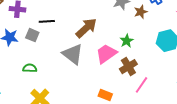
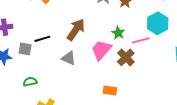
black line: (47, 21) -> (42, 39), moved
gray triangle: (73, 54) -> (69, 58), size x0.7
pink line: (142, 85) -> (141, 40), moved, turned 54

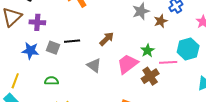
brown arrow: (76, 30) -> (107, 39), size x0.7

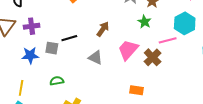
green star: (148, 51) -> (144, 22), moved

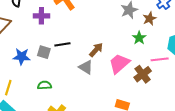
purple cross: (32, 26) -> (41, 16), moved
brown arrow: (103, 29) -> (96, 50), moved

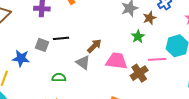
blue star: (22, 57) -> (21, 58), moved
pink trapezoid: (119, 64) -> (117, 61), turned 45
green semicircle: (45, 85) -> (59, 77), moved

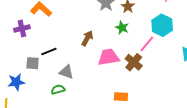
brown arrow: (94, 46) -> (87, 38), moved
pink line: (157, 59) -> (147, 44), turned -30
gray triangle: (83, 63) -> (66, 72), moved

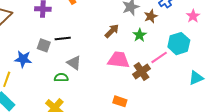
brown arrow: (87, 38) -> (112, 31), moved

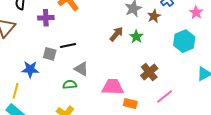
green star: (140, 35) -> (136, 37), moved
pink line: (159, 57) -> (164, 97), moved
pink trapezoid: (119, 60) -> (113, 87), moved

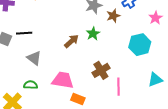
brown arrow: (116, 34) -> (71, 41), moved
green semicircle: (70, 85) -> (31, 85), moved
pink line: (164, 97) -> (119, 87), moved, turned -60

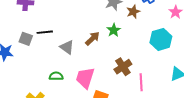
gray triangle: (34, 58) -> (67, 47), moved
pink trapezoid: (63, 80) -> (85, 78), turned -80
green semicircle: (31, 85) -> (56, 76), moved

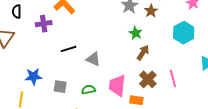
brown arrow: (92, 38) -> (143, 53), moved
gray square: (26, 39) -> (60, 87), moved
brown cross: (123, 67) -> (148, 79), moved

